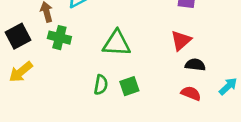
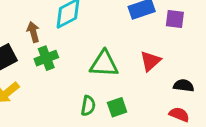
green cross: (59, 38) -> (46, 58), turned -35
red triangle: (181, 40) -> (150, 61), moved

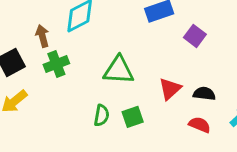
purple square: (175, 19) -> (195, 36), moved, turned 30
red triangle: (150, 61) -> (170, 89), moved

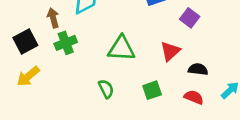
red triangle: (170, 89) -> (170, 51), moved
green semicircle: (101, 115) -> (106, 89), turned -36
green square: (133, 117) -> (152, 90), moved

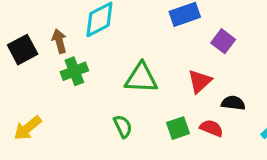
black square: (25, 41) -> (23, 50), moved
yellow arrow: (28, 76) -> (28, 128), moved
red semicircle: (194, 97) -> (211, 128), moved

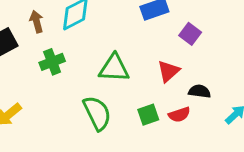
brown arrow: (59, 41) -> (37, 22), moved
green semicircle: (123, 126) -> (97, 113), size x1.6
red semicircle: (211, 128) -> (179, 115), turned 140

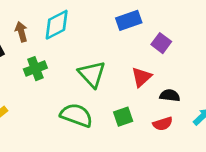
green triangle: (114, 68) -> (92, 74), turned 44
green semicircle: (97, 113) -> (76, 115), turned -44
red semicircle: (179, 115) -> (163, 124), moved

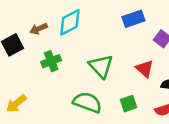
brown arrow: (21, 32) -> (39, 29), turned -98
red triangle: (141, 77) -> (145, 69), turned -36

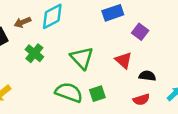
green cross: (51, 61) -> (34, 53), turned -30
green square: (128, 104) -> (97, 94), moved

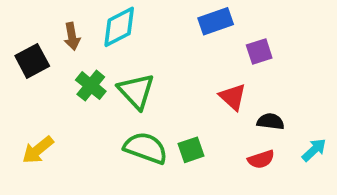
brown arrow: (22, 22) -> (72, 36), turned -77
purple square: (140, 32) -> (259, 51), turned 35
green triangle: (82, 58) -> (136, 91), moved

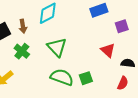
brown arrow: (72, 36) -> (23, 26), moved
green cross: (91, 86) -> (22, 51), moved
red semicircle: (261, 159) -> (123, 83), turned -48

